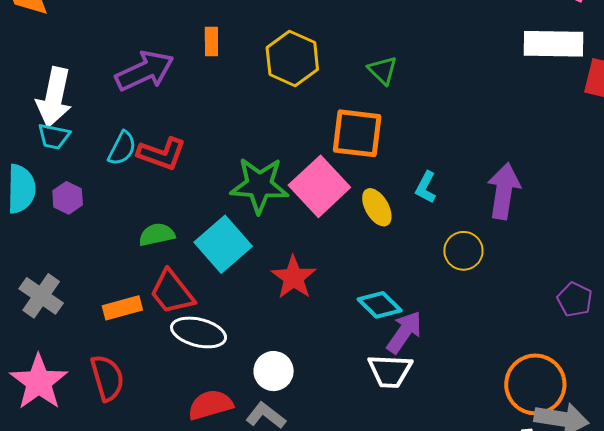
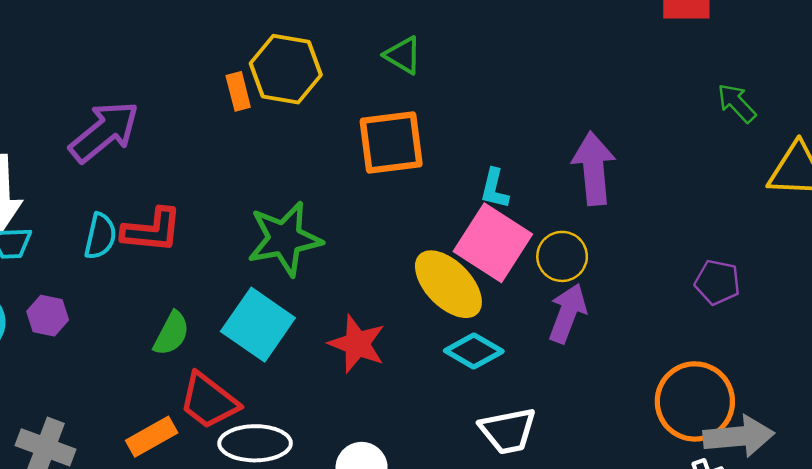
orange rectangle: (211, 42) -> (238, 91), moved
pink square: (319, 186) -> (493, 243), moved
yellow ellipse: (377, 207) -> (448, 284), moved, size x1.5
green semicircle: (157, 235) -> (171, 334), turned 144
purple arrow: (404, 332) -> (567, 313), moved

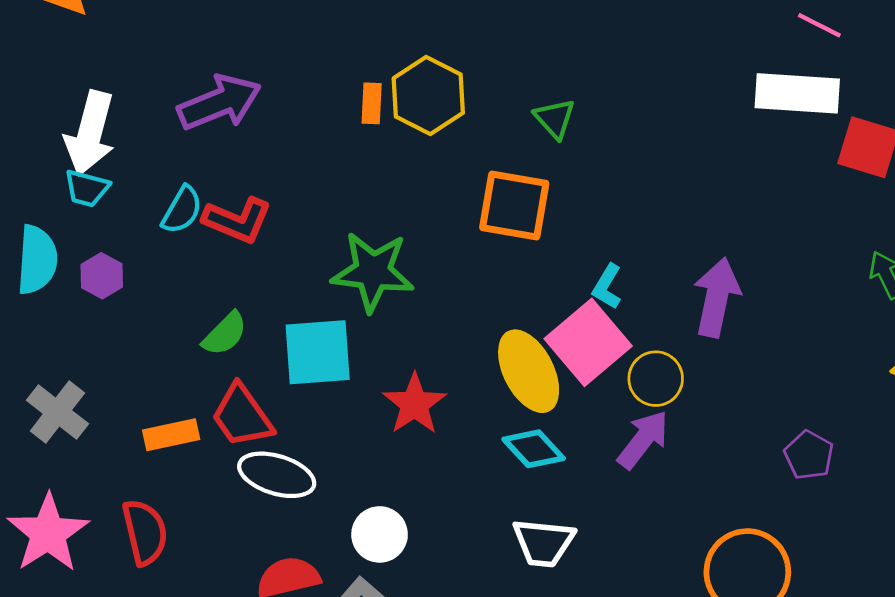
cyan square: (258, 325) -> (318, 352), turned 34

